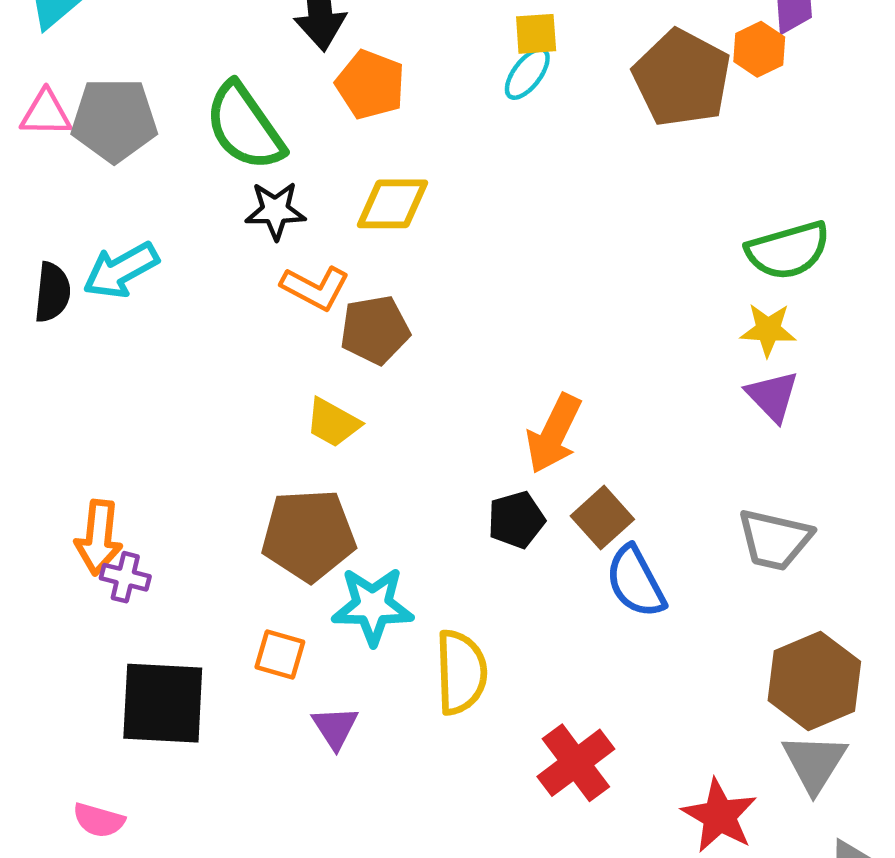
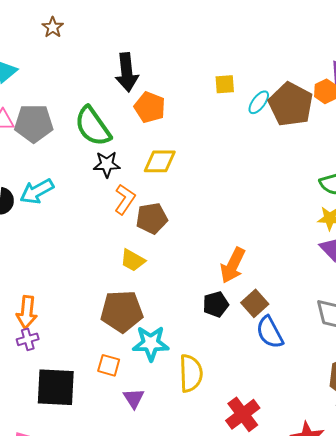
cyan ellipse: (527, 74) -> (259, 102), moved
orange L-shape: (315, 288) -> (125, 199), turned -84
purple cross: (125, 577) -> (28, 339), moved, turned -30

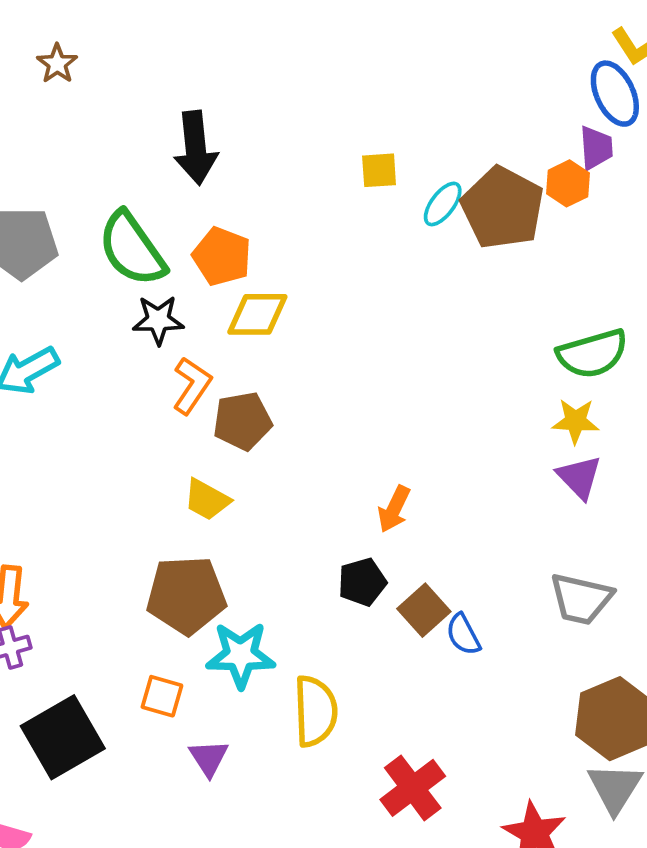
orange pentagon: (150, 107) -> (222, 256), moved
orange arrow: (233, 265) -> (394, 509), size x0.7
brown square: (255, 303) -> (424, 610), moved
blue semicircle: (270, 332) -> (463, 634), size x0.7
black square: (56, 387) -> (63, 737), turned -33

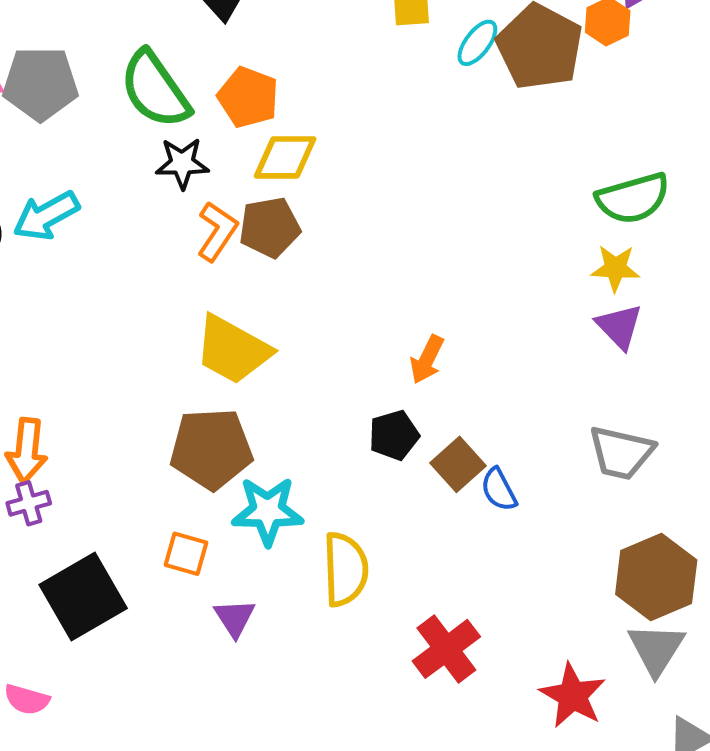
brown pentagon: (242, 421) -> (270, 227), moved
yellow trapezoid: (207, 500) -> (233, 350), size x1.6

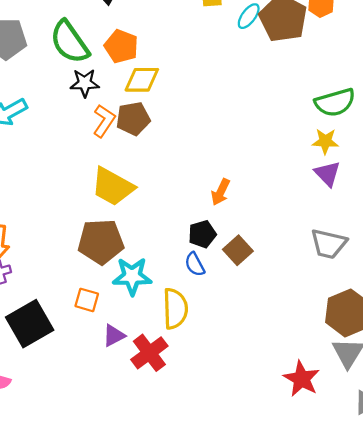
blue semicircle: (499, 490) -> (195, 264), moved
purple triangle: (235, 618) -> (114, 336), turned 35
red cross: (446, 649) -> (149, 353), moved

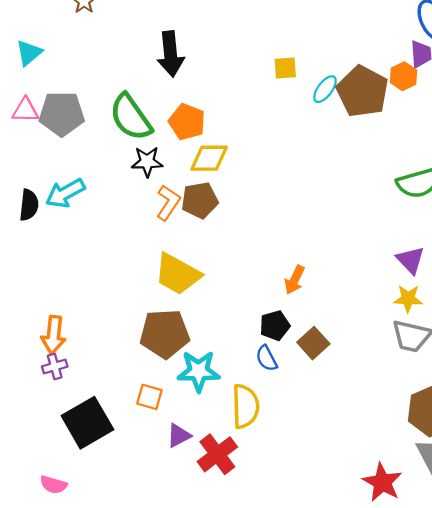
yellow star: (325, 141) -> (408, 299), moved

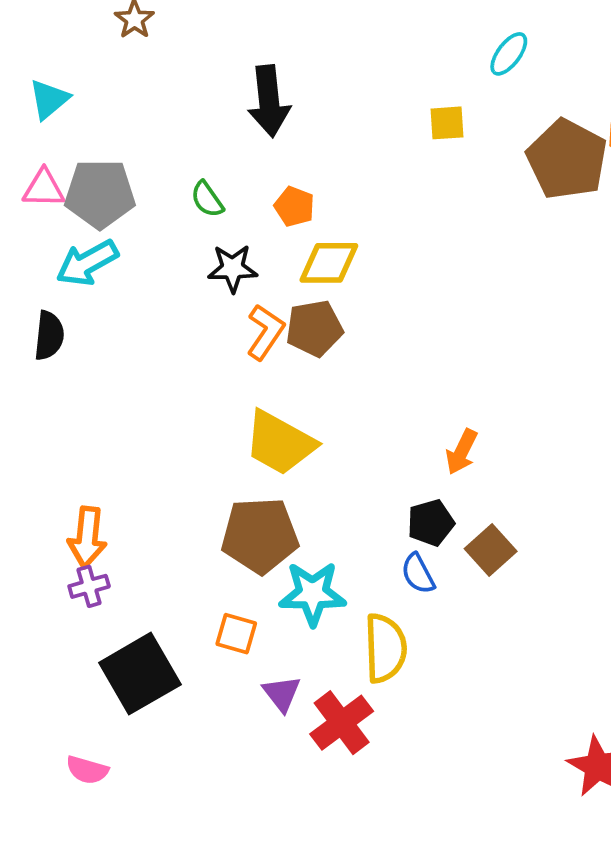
cyan ellipse: (325, 89) -> (509, 54), moved
green semicircle: (131, 117) -> (207, 199), size x0.5
orange pentagon: (187, 122) -> (294, 207), size x0.7
cyan arrow: (65, 193) -> (87, 263), moved
purple triangle: (179, 436) -> (282, 694), turned -40

